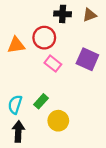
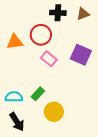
cyan semicircle: (15, 105) -> (14, 97), turned 72
black arrow: (18, 131) -> (17, 122), turned 144

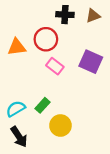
cyan semicircle: (14, 97) -> (16, 109), turned -30

